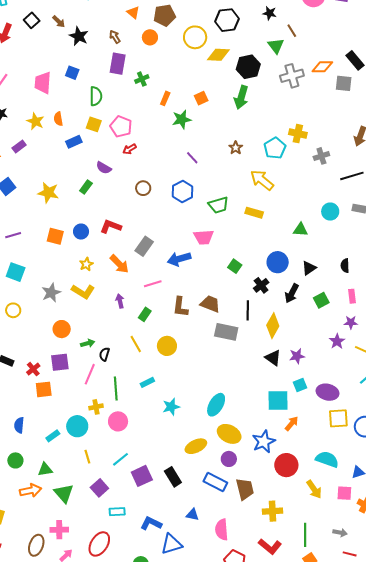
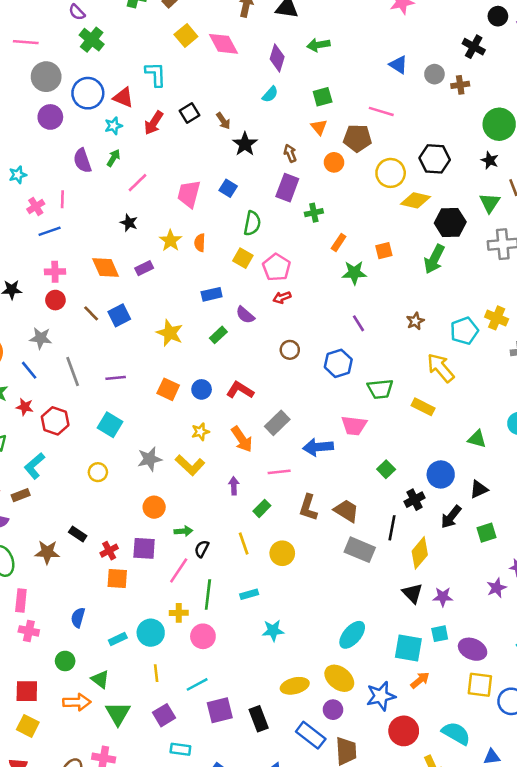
blue rectangle: (74, 142) -> (212, 294), moved
cyan ellipse: (216, 405) -> (352, 635), moved
green triangle: (45, 469) -> (100, 679), turned 35

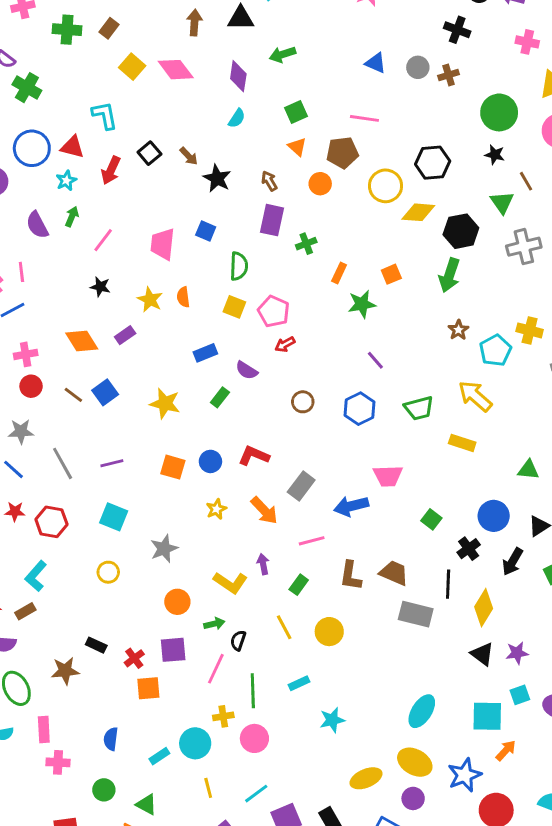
brown star: (415, 321) -> (458, 330), moved
green trapezoid: (380, 389) -> (419, 408), moved
yellow L-shape: (190, 465) -> (230, 583), moved

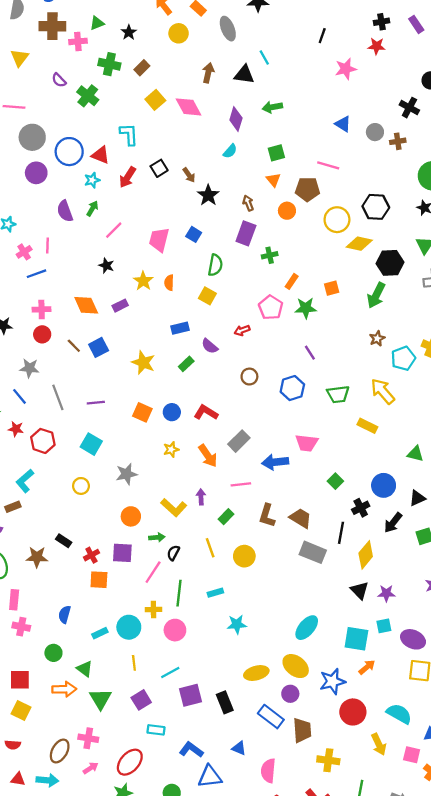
green cross: (27, 88) -> (88, 96), moved
pink pentagon: (274, 311) -> (271, 307), moved

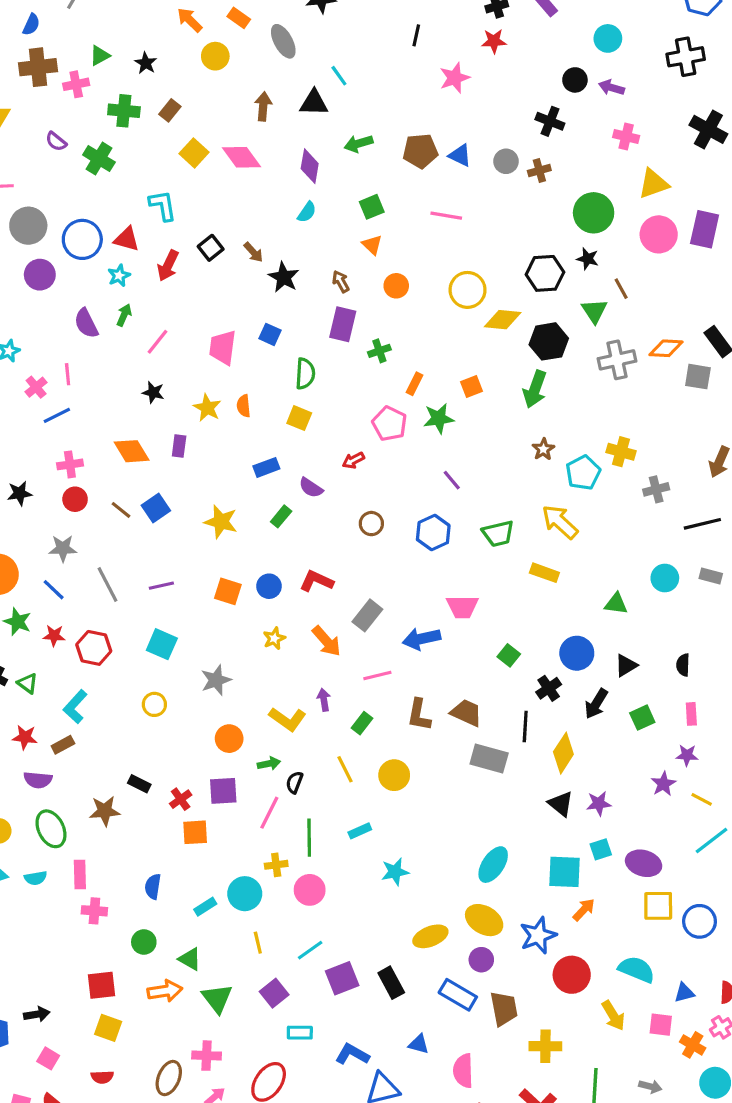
brown pentagon: (307, 189) -> (420, 151), moved
black hexagon: (376, 207) -> (545, 273), moved
purple rectangle: (120, 306) -> (179, 446), turned -49

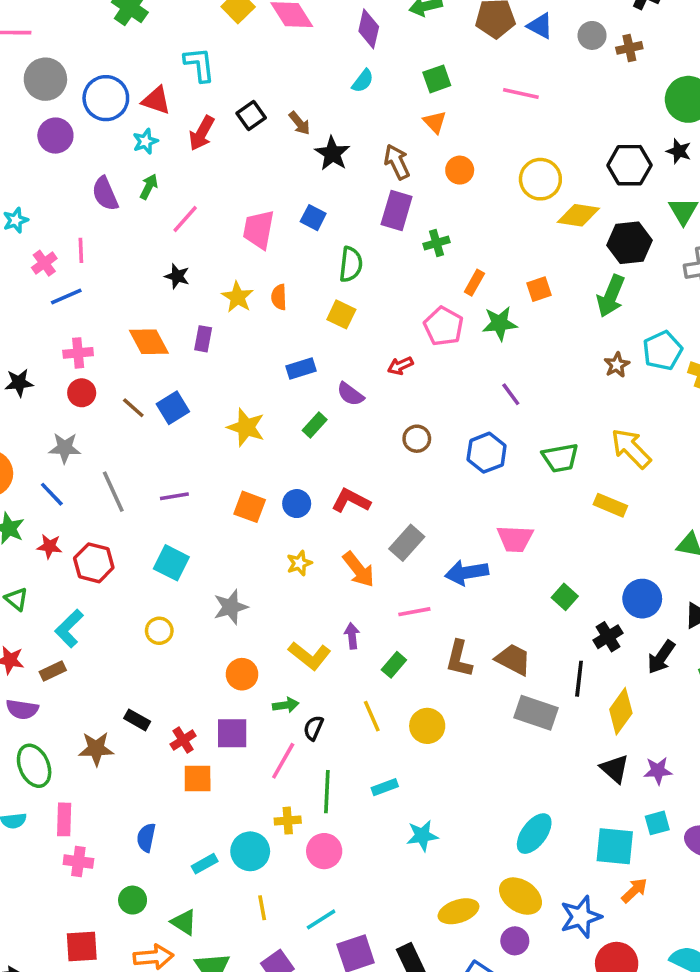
brown arrow: (341, 282) -> (397, 162), size x1.4
cyan pentagon: (583, 473) -> (662, 351), moved

